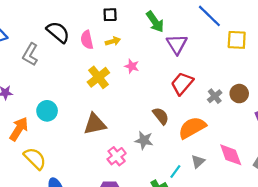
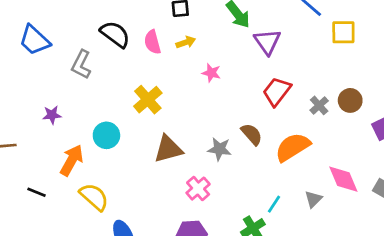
yellow cross: (98, 77) -> (148, 100), moved
gray star: (144, 140) -> (219, 149), moved
gray triangle: (198, 162) -> (313, 199), moved

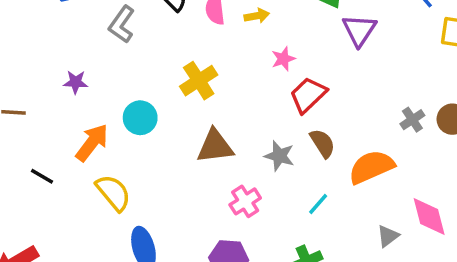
pink star: (211, 73) -> (283, 59), turned 30
red trapezoid: (277, 91) -> (308, 95), moved
cyan line: (274, 204) -> (318, 204), moved

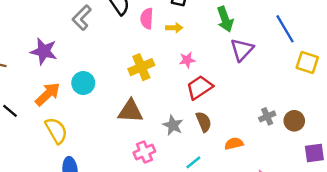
yellow cross: (199, 81) -> (141, 67), moved
purple star: (76, 82) -> (44, 51), size x1.6
orange semicircle: (371, 167) -> (234, 144), size x0.6

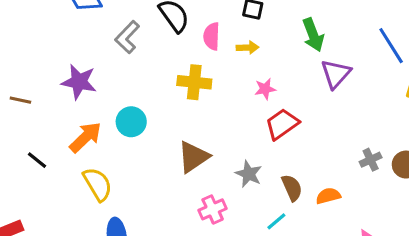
yellow cross: (141, 67) -> (194, 82), moved, turned 30
brown triangle: (131, 111) -> (193, 157), turned -36
brown semicircle: (204, 122) -> (292, 188), moved

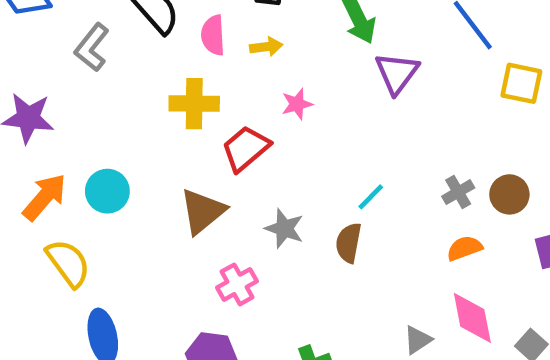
cyan circle: (131, 122) -> (107, 191), moved
red trapezoid: (282, 124) -> (246, 148), moved
brown semicircle: (292, 188) -> (349, 243), turned -140
orange semicircle: (328, 196) -> (464, 248), moved
cyan line: (276, 221) -> (371, 197), moved

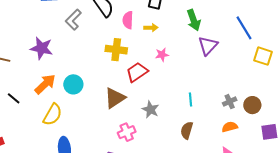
cyan line: (371, 197) -> (190, 100), turned -56
brown semicircle: (349, 243) -> (187, 130), moved
yellow semicircle: (68, 263) -> (53, 115), turned 60

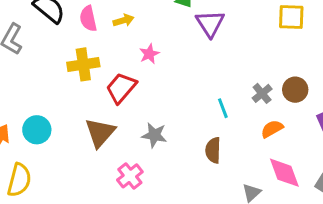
cyan line: (190, 100) -> (223, 108), moved

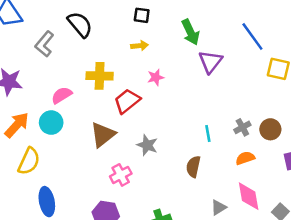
pink semicircle: (88, 19) -> (62, 95), moved, turned 60

